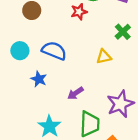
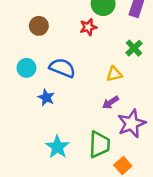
purple arrow: (75, 93) -> (110, 102), moved

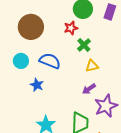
brown circle: (39, 26) -> (31, 27), size x1.6
green cross: (134, 48) -> (84, 45), moved

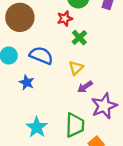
yellow triangle: (92, 66) -> (76, 68), moved, turned -32

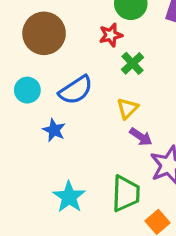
blue semicircle: (41, 55) -> (76, 90), turned 125
purple arrow: (85, 87) -> (141, 137), turned -112

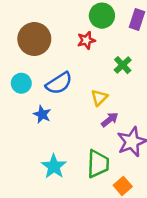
green cross: (132, 63) -> (123, 65), moved
purple arrow: (141, 137) -> (110, 120), turned -72

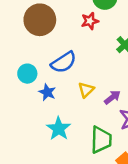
cyan circle: (21, 83) -> (27, 74), moved
yellow triangle: (99, 98) -> (86, 90), moved
cyan star: (54, 166) -> (59, 129), moved

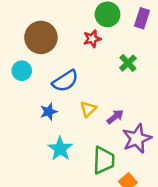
cyan circle: (27, 74) -> (22, 71), moved
blue star: (47, 92) -> (49, 112), turned 30

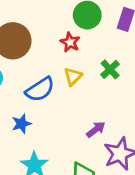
red star: (92, 39) -> (70, 42), turned -30
yellow triangle: (88, 109) -> (73, 77), moved

